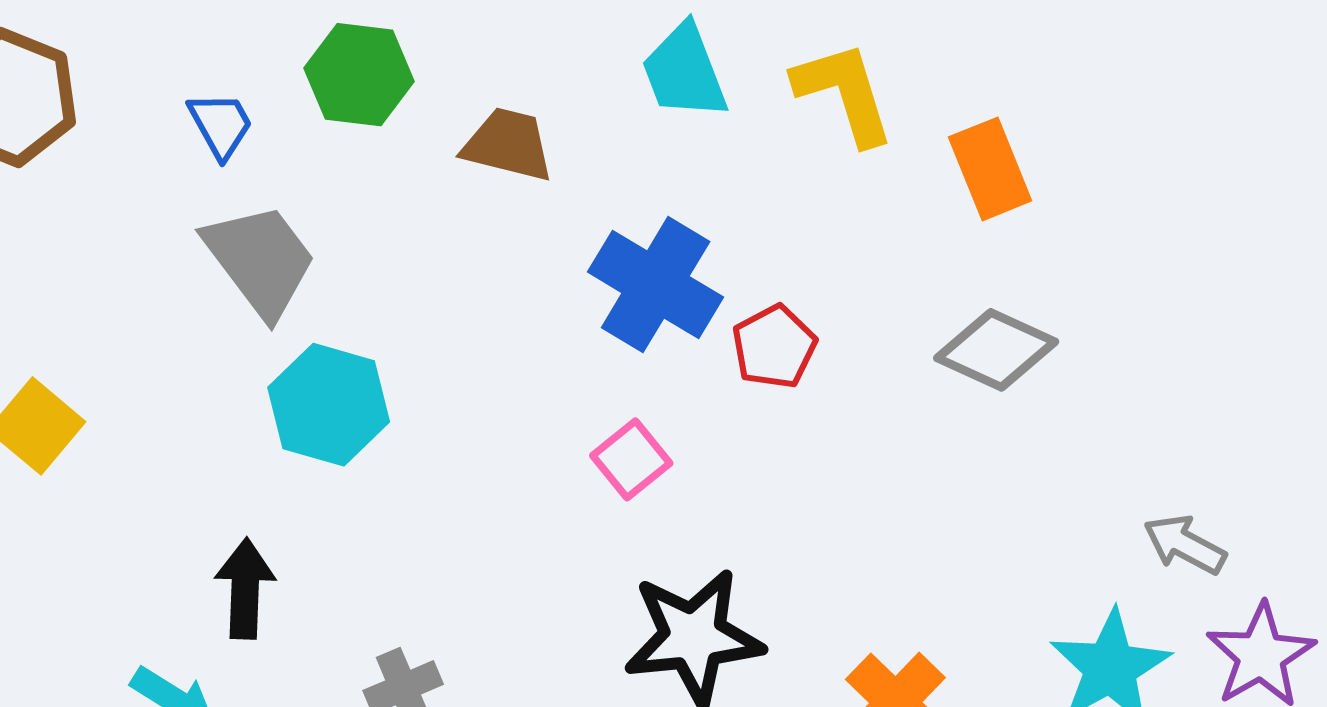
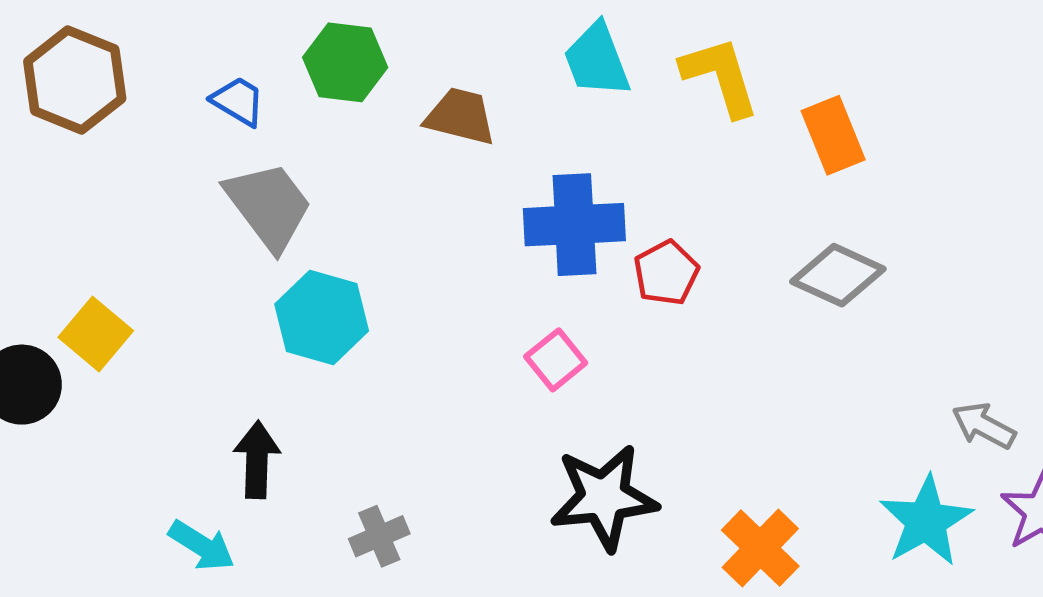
blue trapezoid: (221, 125) -> (238, 101), turned -30
blue cross: (656, 285) -> (574, 225), turned -34

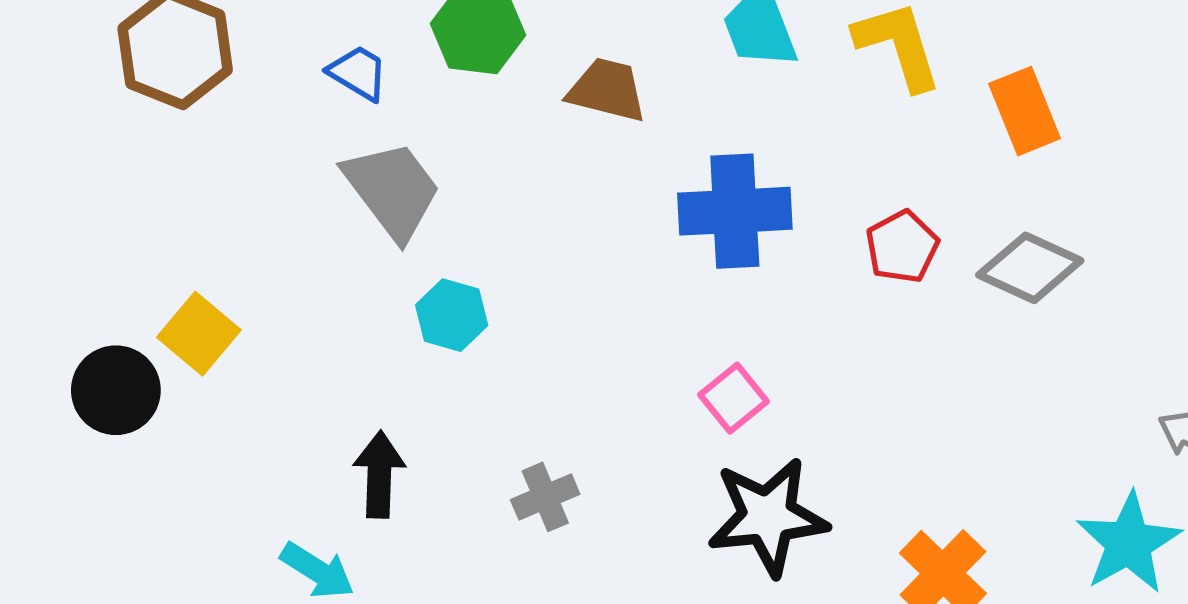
red pentagon: (666, 273) -> (902, 247), moved
cyan hexagon: (322, 318) -> (452, 315), size x0.7
pink square: (556, 360) -> (734, 398), moved
gray cross: (379, 536) -> (545, 497), moved

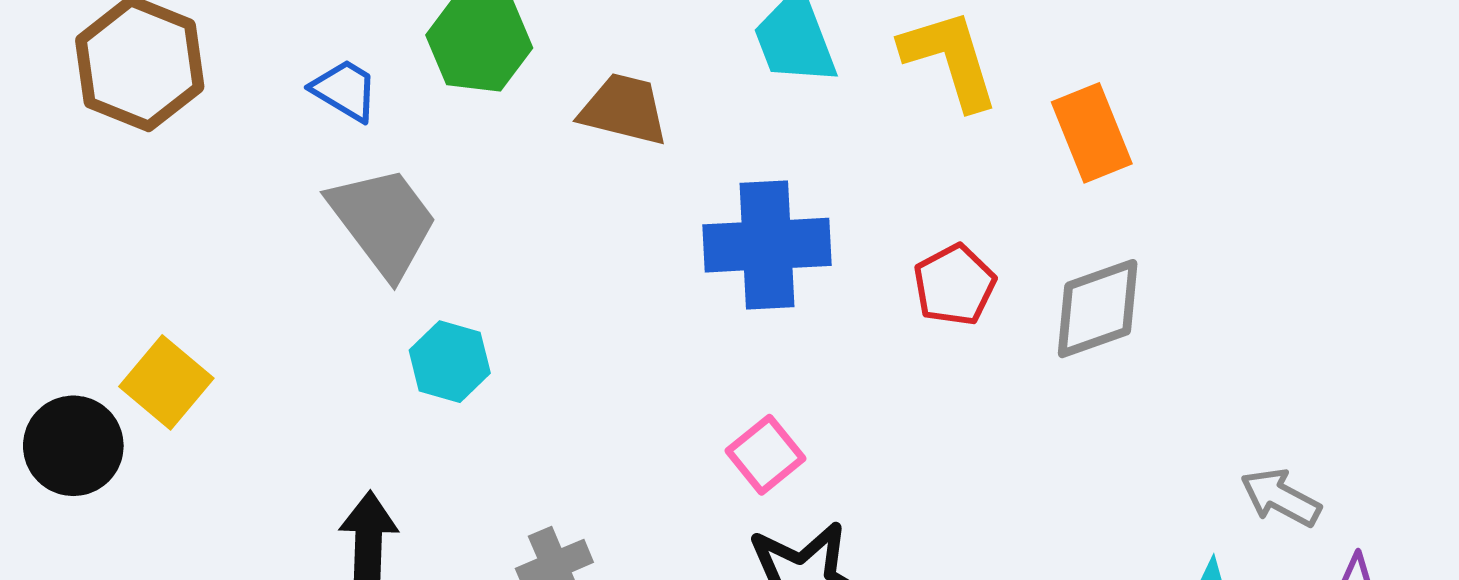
gray diamond: (1030, 268) -> (1098, 309), turned -44

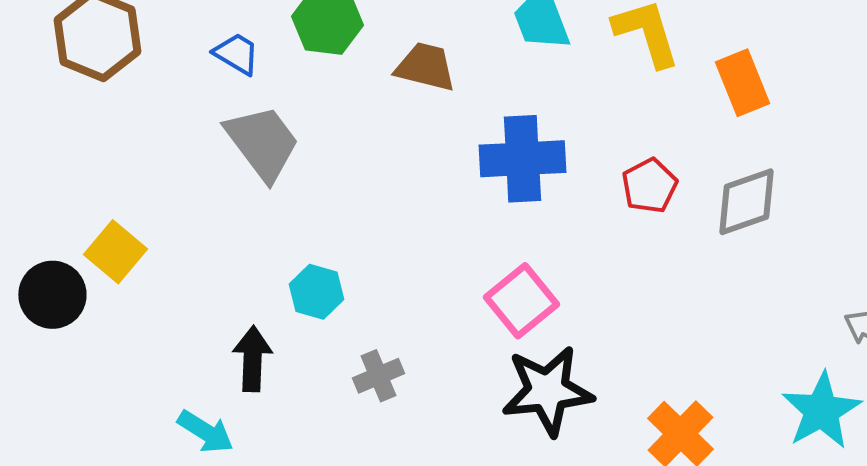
cyan hexagon: (450, 362) -> (316, 292), moved
pink square: (766, 455) -> (521, 301), size x1.4

